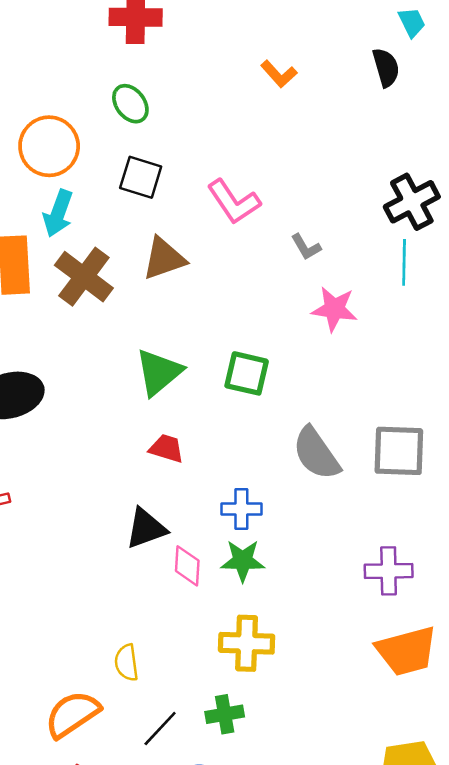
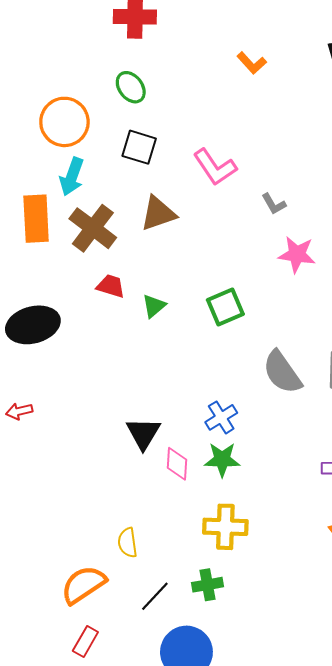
green triangle: (159, 372) -> (154, 306), size x0.6
green square: (247, 373) -> (225, 307), turned -36
red trapezoid: (167, 448) -> (111, 286), moved
blue cross: (241, 509) -> (221, 417), turned -32
black triangle: (146, 528) -> (143, 433), turned -39

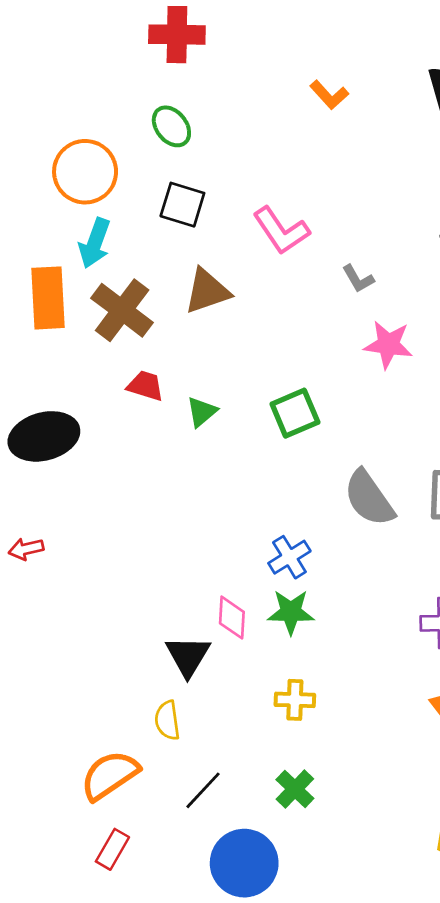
black triangle: (143, 433) -> (188, 656), moved
yellow cross: (225, 527) -> (295, 700), size x0.7
green cross: (208, 585) -> (295, 789), moved, turned -36

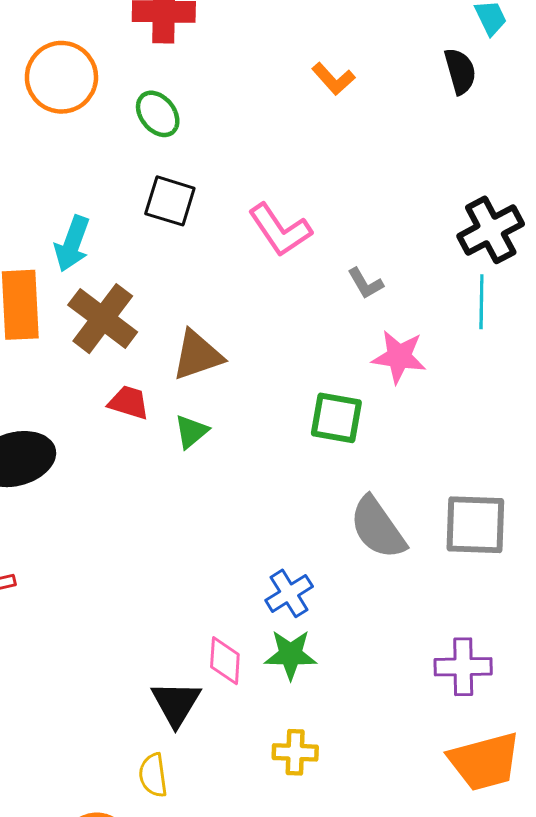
orange circle: (85, 172) -> (61, 77), moved
brown triangle: (207, 291) -> (197, 355), moved
green square: (295, 413) -> (336, 418), moved, turned 33

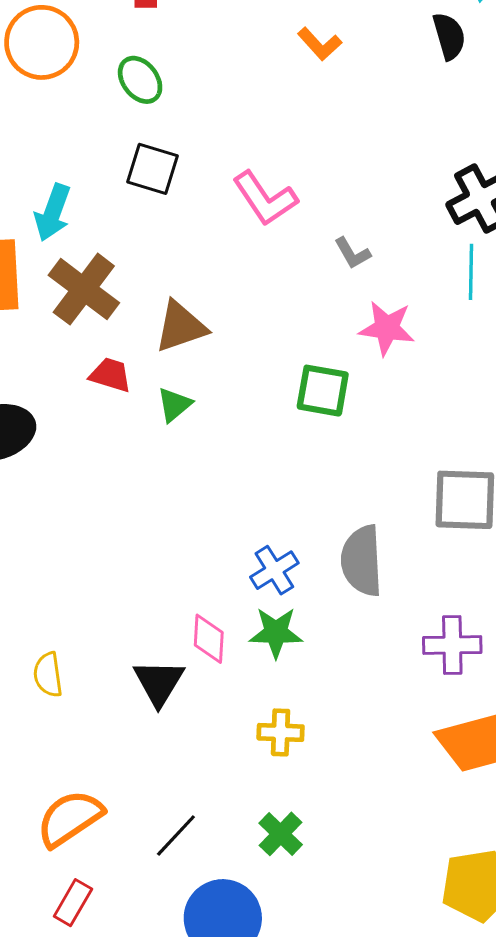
gray semicircle: (378, 528) -> (362, 561), moved, turned 32
yellow semicircle: (153, 775) -> (48, 675), moved

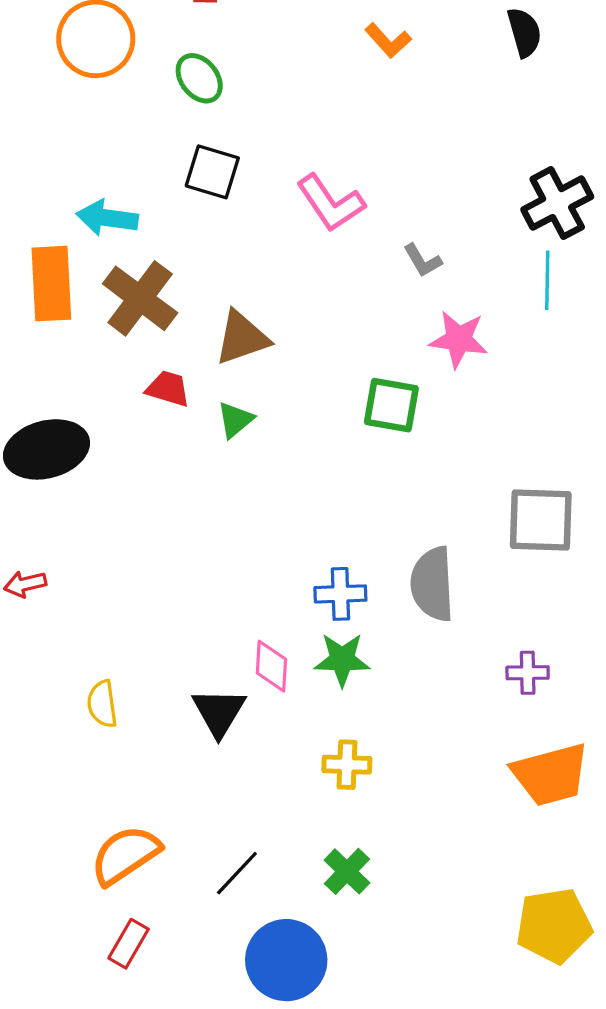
cyan arrow: (53, 213) -> (107, 218), turned 78
blue cross: (274, 570) -> (340, 594), turned 30
purple cross: (452, 645) -> (528, 673), size x0.7

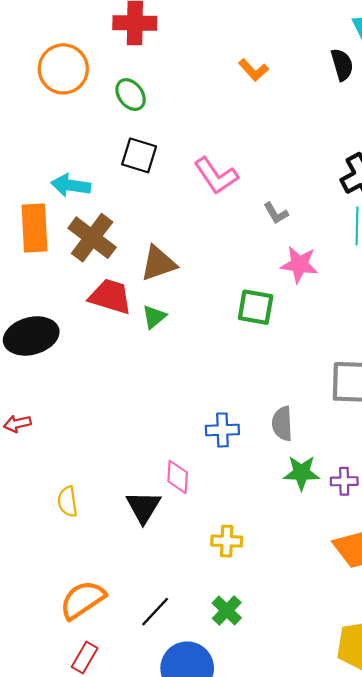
red trapezoid: (168, 389) -> (110, 296), size x1.5
gray semicircle: (432, 584) -> (282, 424), size x0.7
green star: (342, 660) -> (301, 473), moved

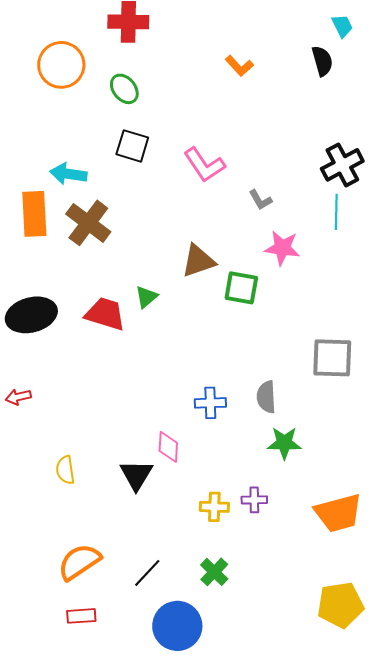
brown triangle: (158, 263) -> (198, 261), moved
red trapezoid: (110, 296) -> (105, 314), moved
purple cross: (344, 481) -> (254, 500), moved
red rectangle: (85, 658) -> (81, 616), turned 56

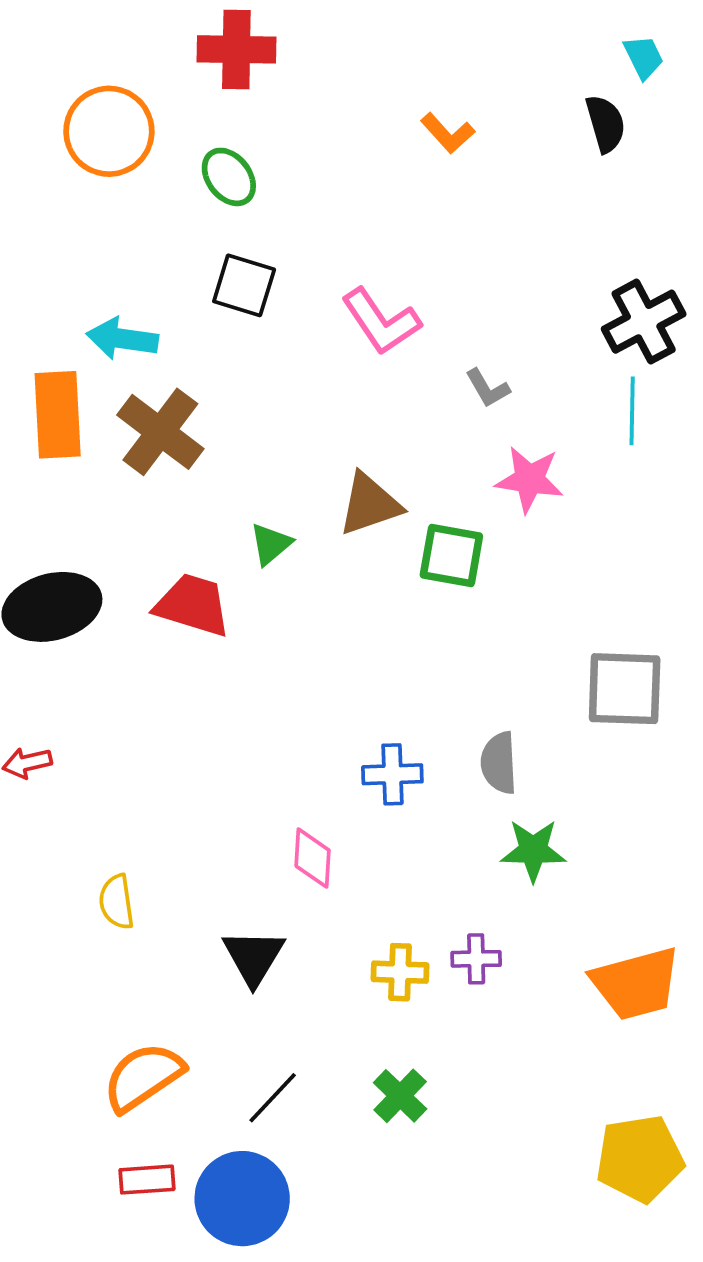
green triangle: (146, 297) -> (271, 544), moved
black triangle: (136, 475) -> (254, 957), moved
blue circle: (177, 626) -> (242, 1199), moved

